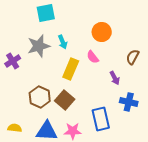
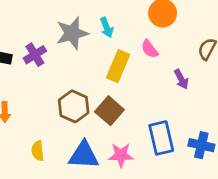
blue cross: (129, 102) -> (201, 145), moved
yellow semicircle: (15, 128) -> (38, 151), turned -104

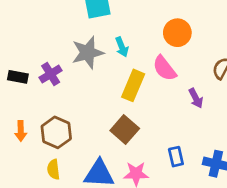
pink semicircle: (150, 49) -> (165, 68), size x1.4
brown hexagon: (74, 106) -> (56, 132), moved
blue rectangle: (161, 138) -> (176, 157), size x0.6

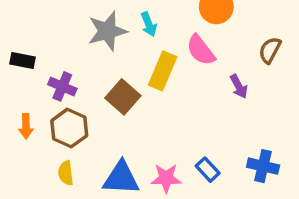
purple cross: (51, 74) -> (62, 86), moved, turned -35
brown square: (125, 130) -> (123, 97), moved
blue rectangle: (176, 157) -> (208, 170), moved, turned -30

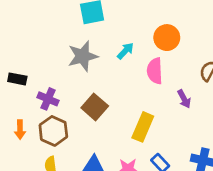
cyan arrow: (149, 24) -> (125, 51), moved, turned -114
pink semicircle: (201, 50) -> (155, 71), turned 35
yellow rectangle: (163, 71) -> (143, 127), moved

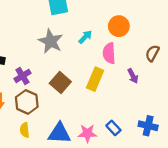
gray star: (83, 56) -> (51, 41), turned -30
purple cross: (48, 99) -> (22, 76), turned 35
yellow rectangle: (143, 127) -> (95, 79), moved

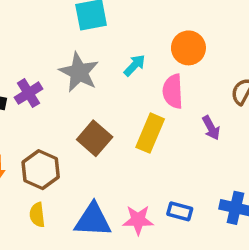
purple cross: (22, 76) -> (29, 93), moved
blue rectangle: (113, 128) -> (180, 211), turned -32

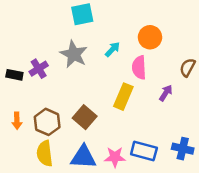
purple arrow: (211, 128) -> (166, 93), turned -119
brown square: (95, 138) -> (85, 117), moved
blue rectangle: (180, 211) -> (144, 151), size x1.5
yellow semicircle: (37, 215) -> (45, 153), size x1.5

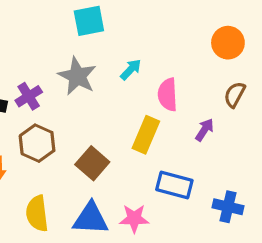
orange circle: (150, 37) -> (228, 43), moved
brown hexagon: (47, 122) -> (37, 143), moved
blue rectangle: (144, 151) -> (174, 185), moved

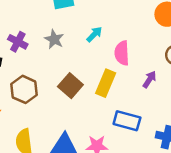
gray star: (77, 76) -> (54, 39), size x0.7
purple cross: (29, 96) -> (18, 42), moved, turned -30
brown square: (92, 163) -> (70, 86), moved

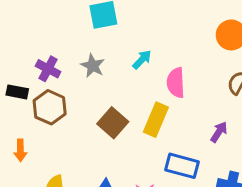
purple arrow: (149, 79) -> (219, 132), moved
brown hexagon: (24, 89) -> (50, 107), moved

